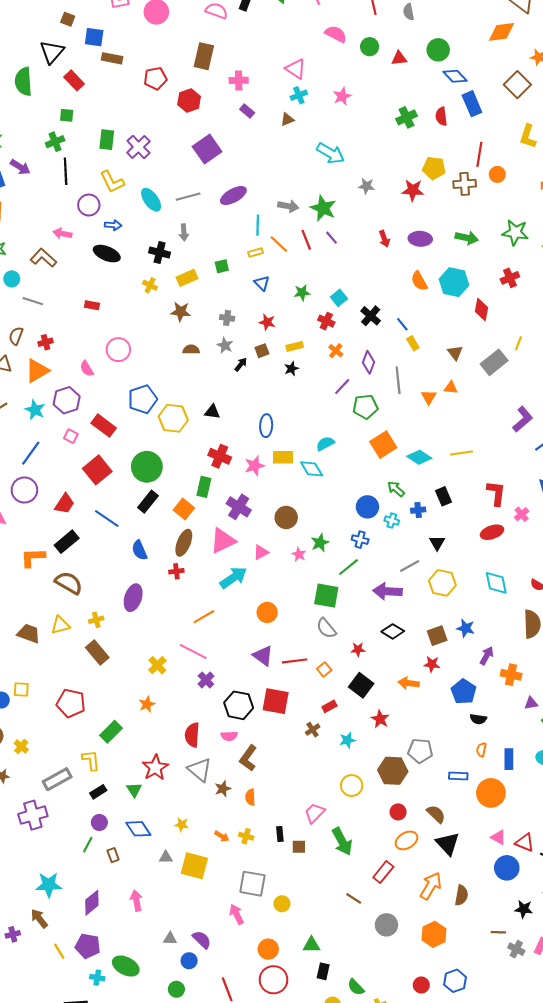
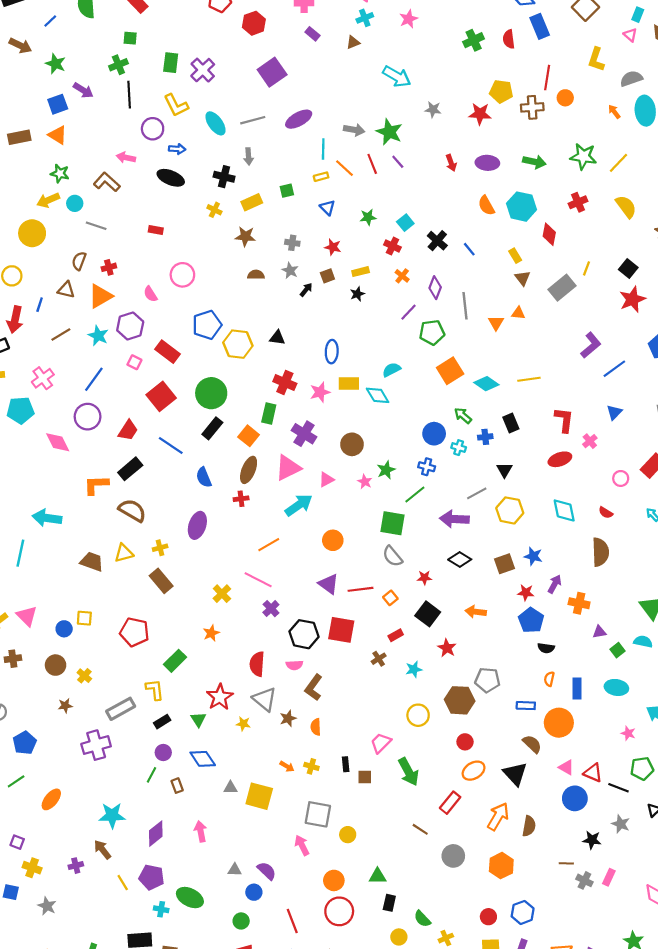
yellow rectangle: (413, 343) -> (515, 256), moved
red star: (432, 664) -> (526, 593), moved
brown semicircle: (436, 814) -> (532, 744), moved
yellow star: (182, 825) -> (243, 724), moved

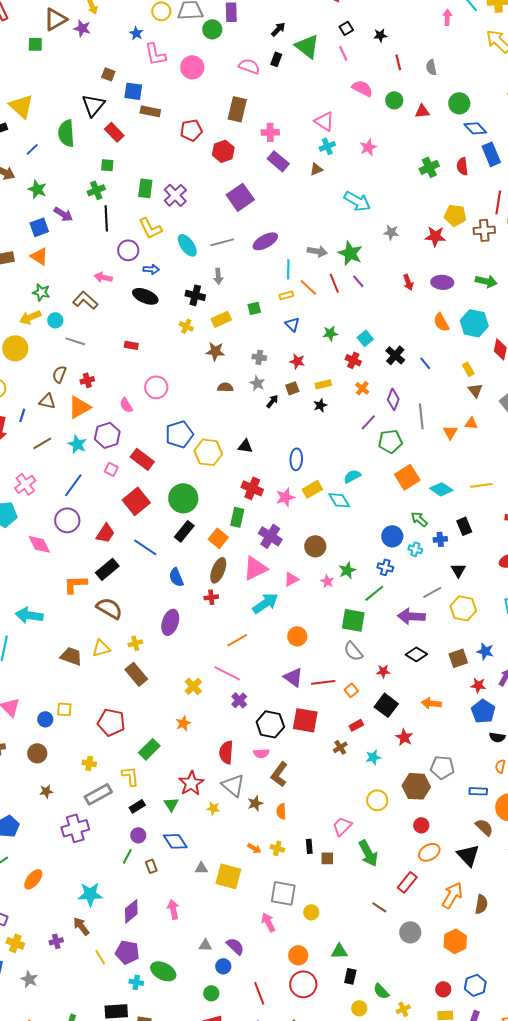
purple rectangle: (313, 34) -> (278, 161), size x1.5
yellow rectangle: (349, 384) -> (312, 489), turned -30
yellow cross: (84, 676) -> (89, 763), moved, turned -32

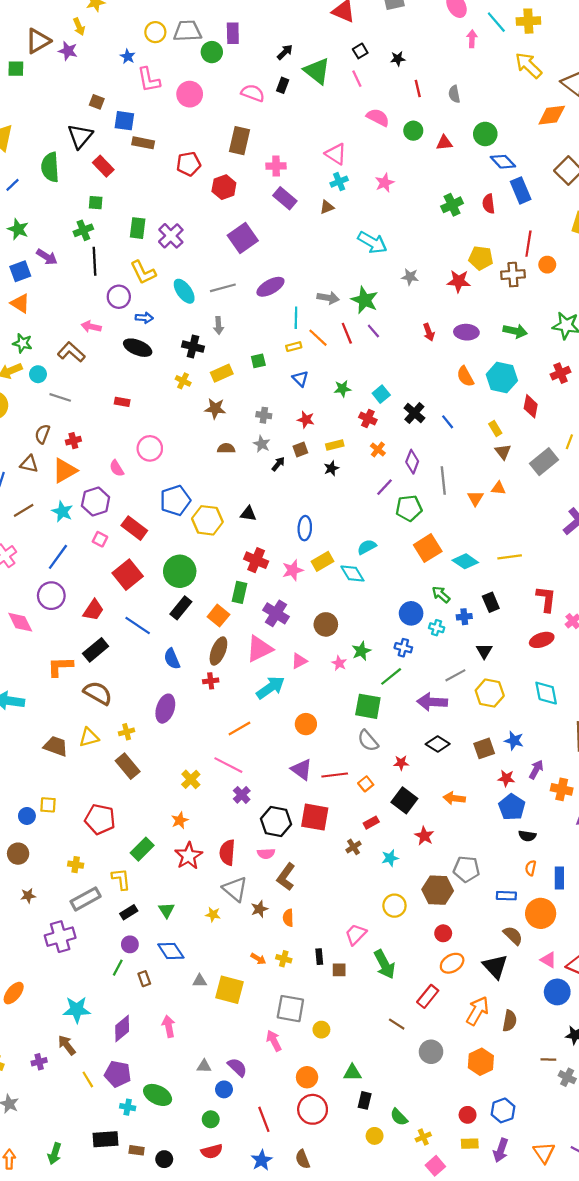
red star: (191, 783) -> (189, 856), moved

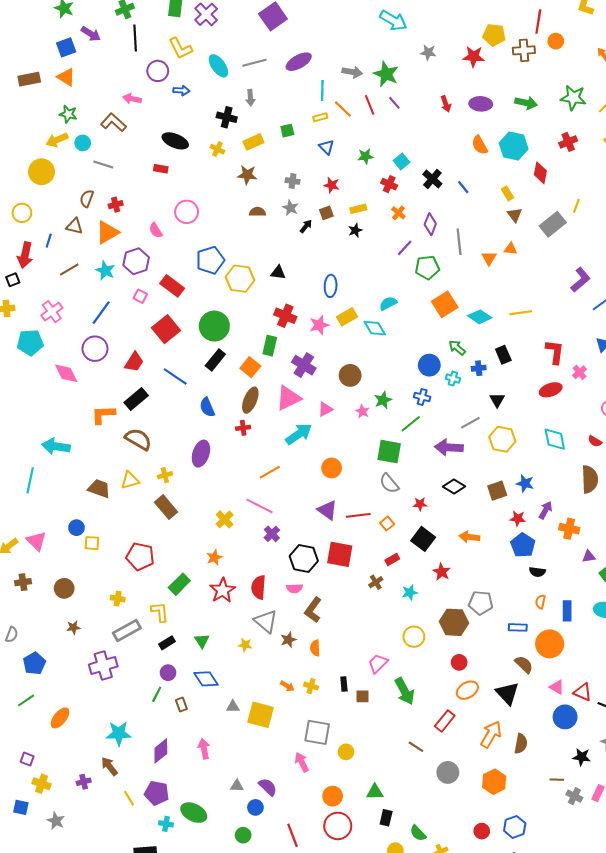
black ellipse: (138, 348) -> (175, 141), moved
blue circle: (27, 816) -> (76, 528), moved

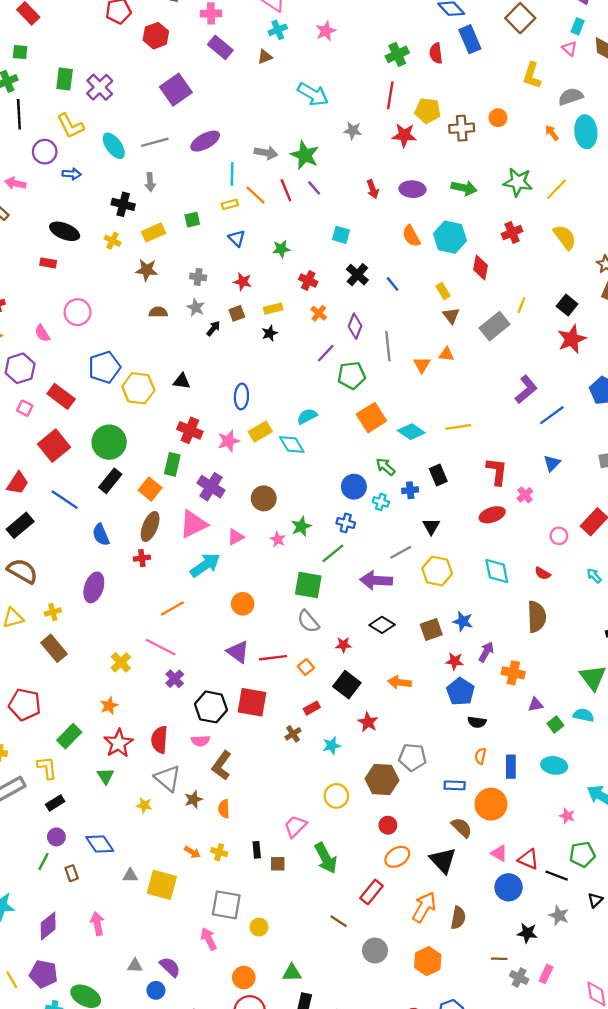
red line: (538, 22) -> (390, 95), moved
cyan square: (402, 161) -> (341, 235), moved, turned -35
green triangle: (202, 641) -> (106, 776), moved

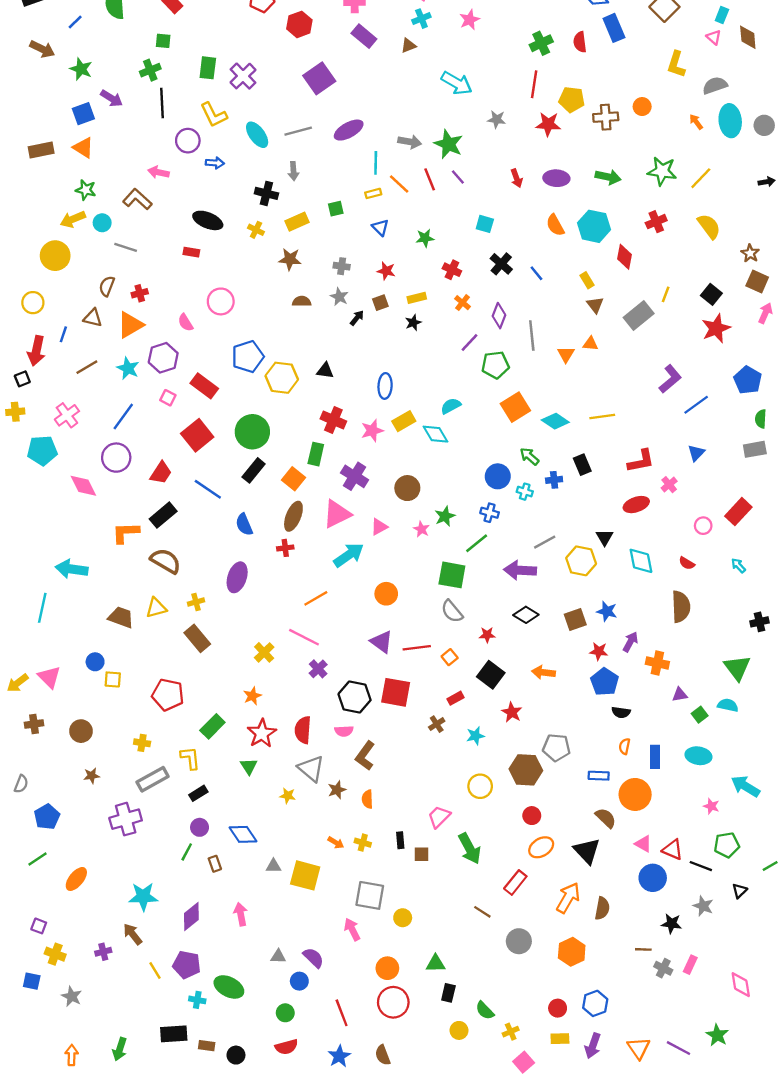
red L-shape: (497, 471) -> (641, 461), turned 72
black triangle: (431, 526) -> (605, 537), moved

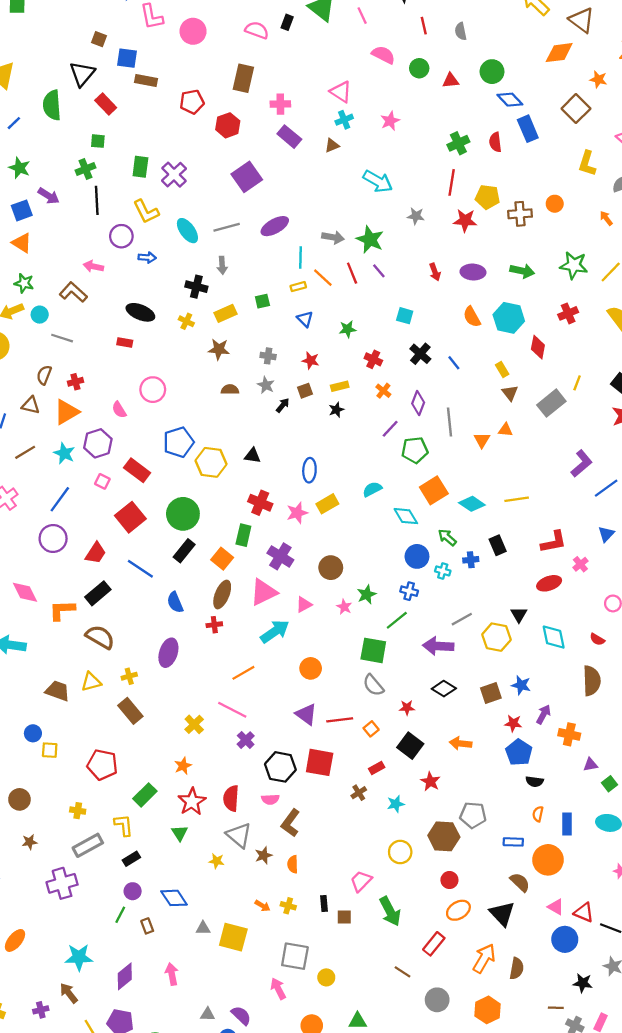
cyan diamond: (436, 434) -> (406, 516), moved
pink diamond: (83, 486) -> (25, 592), moved

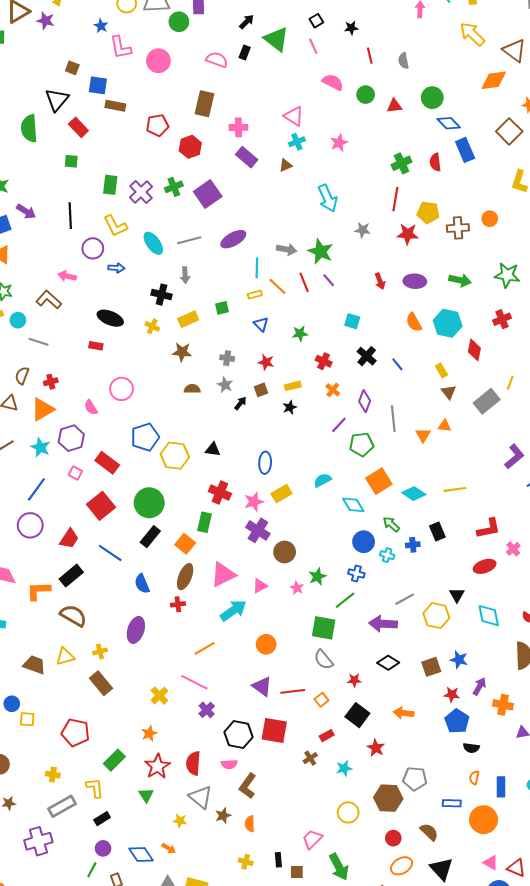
green cross: (86, 169) -> (174, 187), moved
cyan arrow: (378, 181) -> (328, 198), turned 36
purple cross: (280, 556) -> (258, 530), moved
brown semicircle: (520, 882) -> (429, 832), moved
orange arrow: (262, 906) -> (169, 848), moved

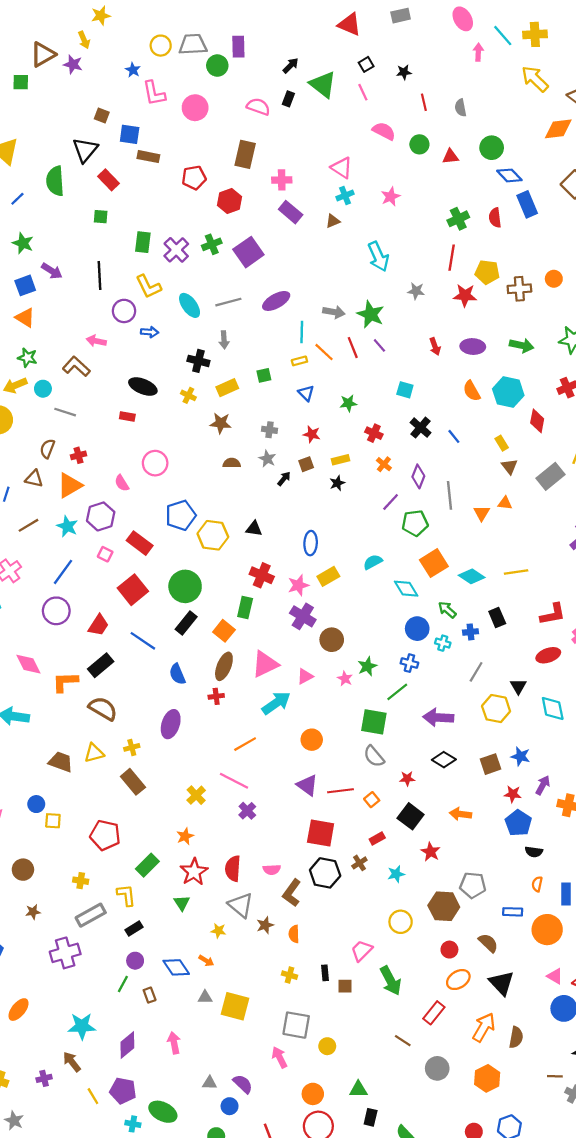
gray line: (405, 599) -> (476, 672), moved, turned -30
black hexagon: (238, 735) -> (325, 873), moved

